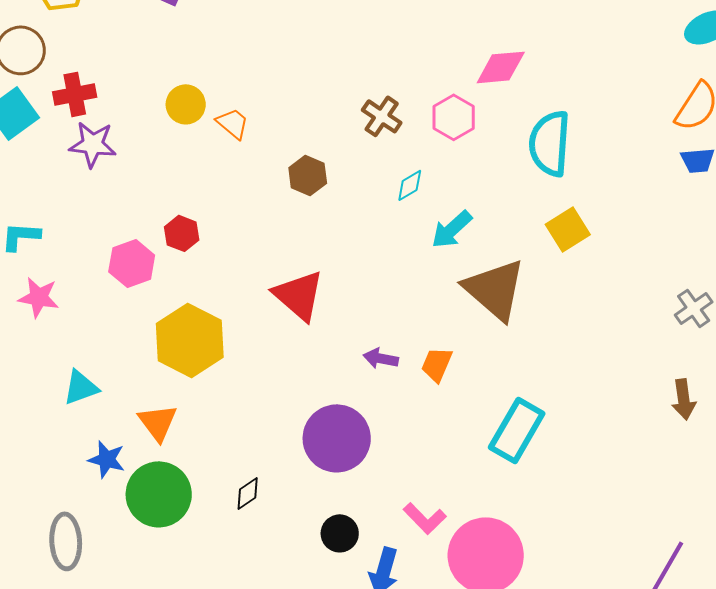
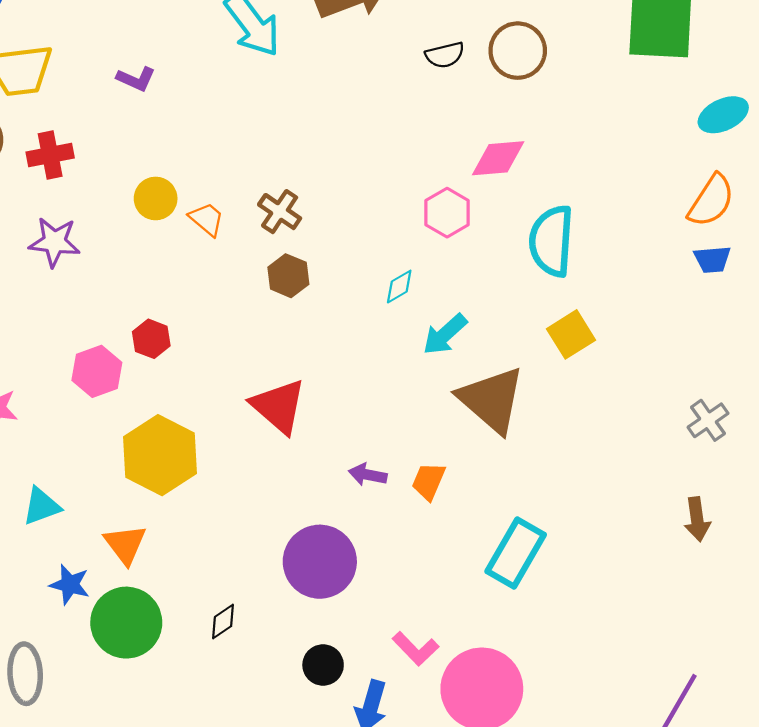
red cross: (75, 94) -> (50, 155), moved
brown cross: (382, 116) -> (280, 212), moved

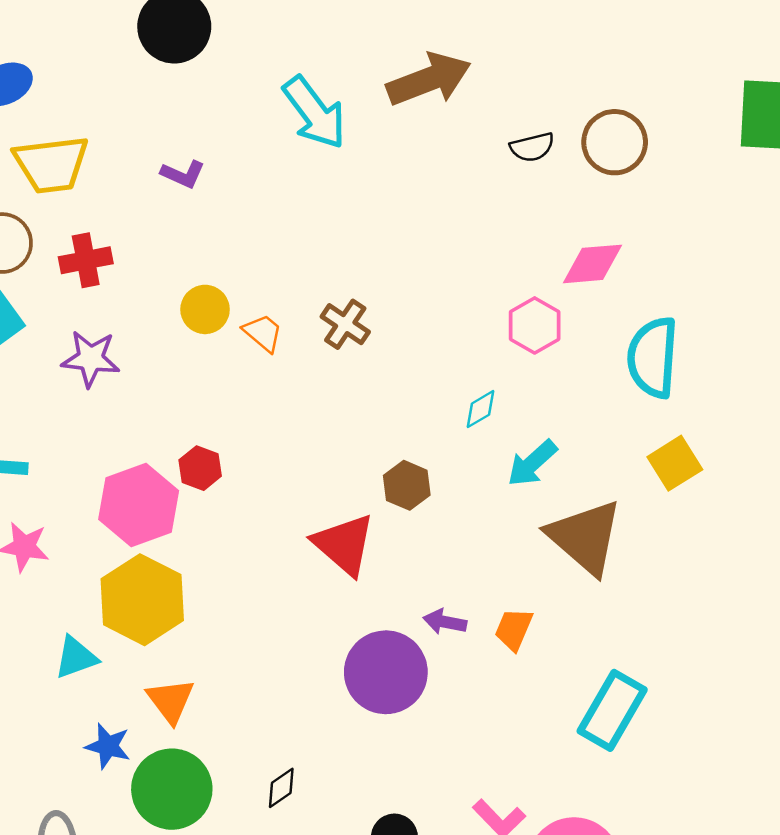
brown hexagon: (288, 276) -> (407, 485), moved
pink hexagon: (97, 371) -> (139, 505), size x1.4
yellow hexagon: (160, 455) -> (142, 600), moved
purple circle: (320, 562) -> (386, 672), moved

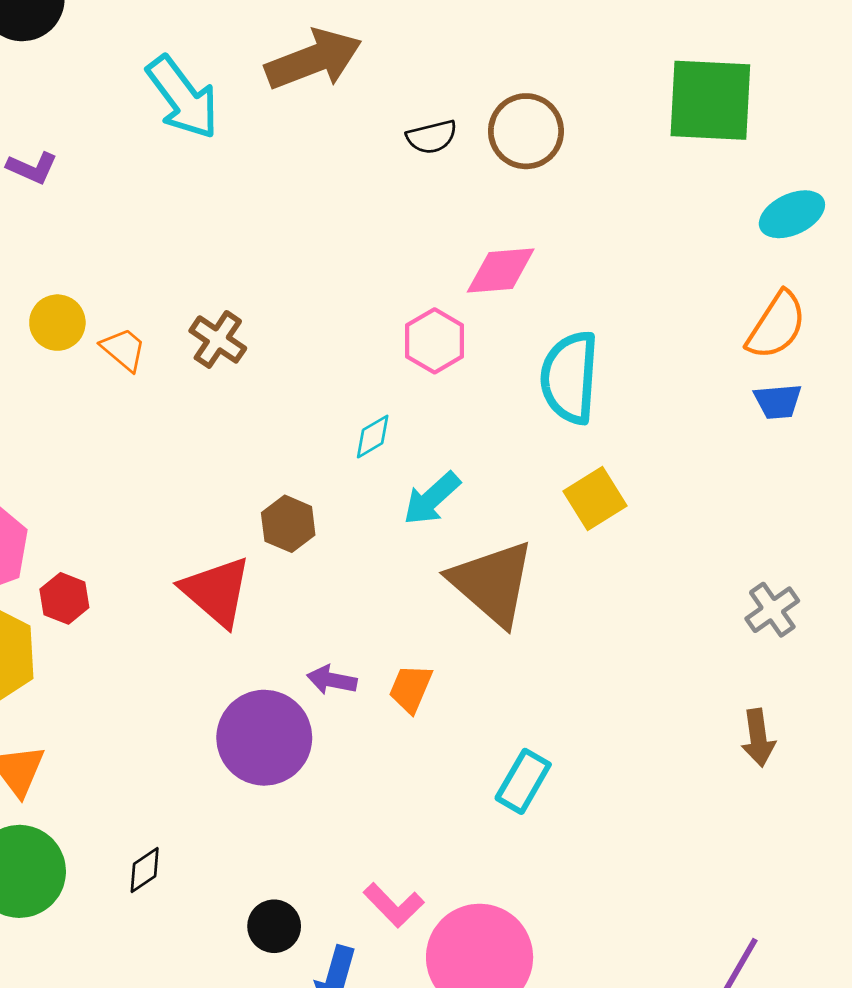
red hexagon: (200, 468) -> (64, 598), moved
cyan rectangle: (612, 710) -> (523, 781), size x0.7

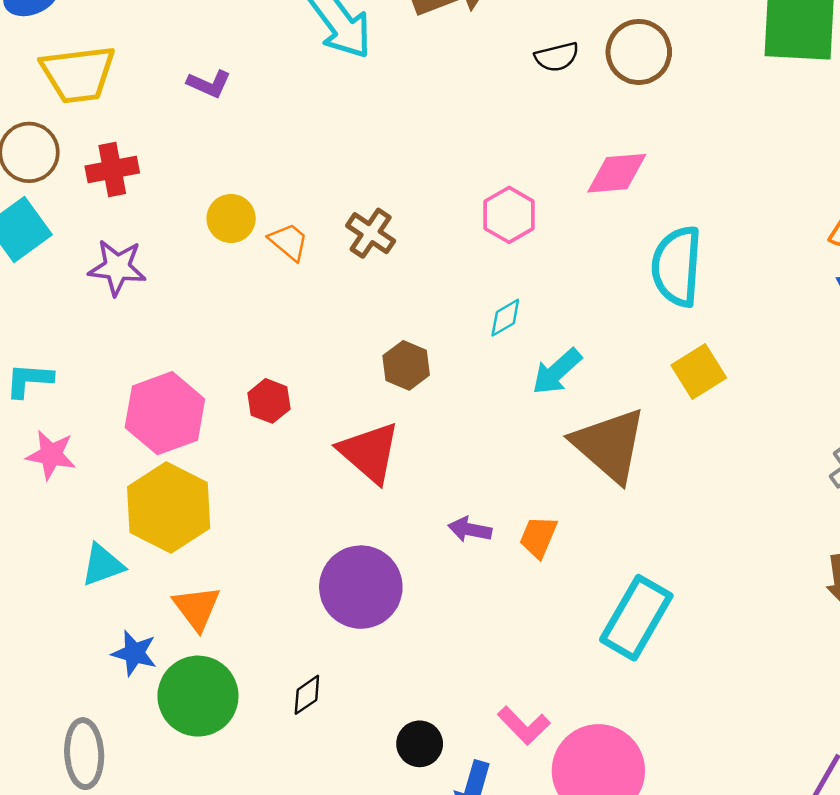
pink hexagon: (435, 341) -> (509, 215), moved
brown hexagon: (288, 524) -> (406, 365), moved
red hexagon: (64, 598) -> (269, 401), moved
purple circle: (264, 738) -> (361, 587), moved
cyan rectangle: (523, 781) -> (636, 618), size x1.5

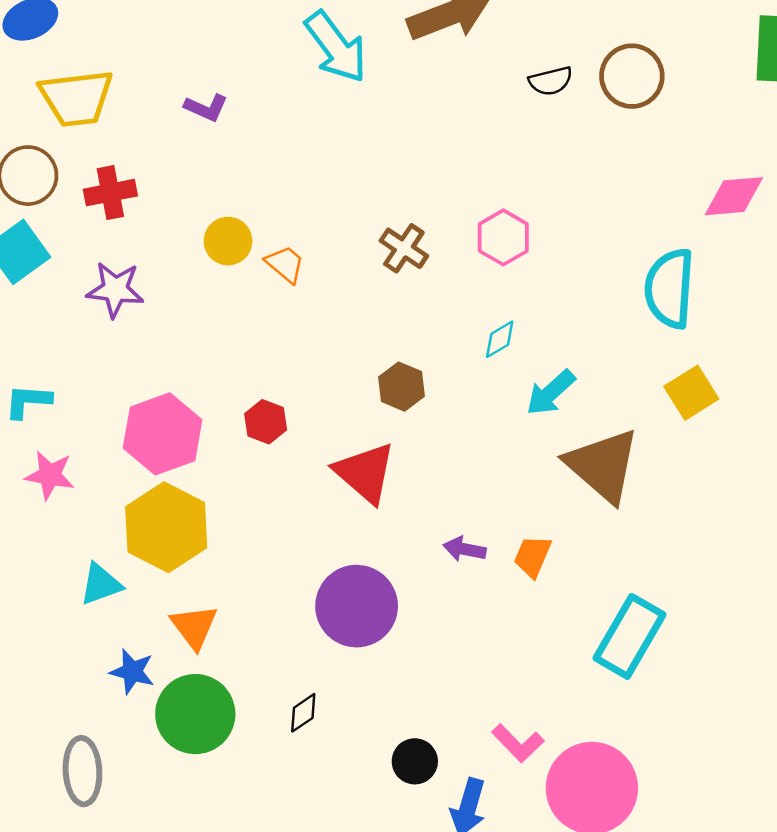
pink diamond: (617, 173) -> (734, 196), moved
brown cross: (371, 233) -> (404, 248), moved

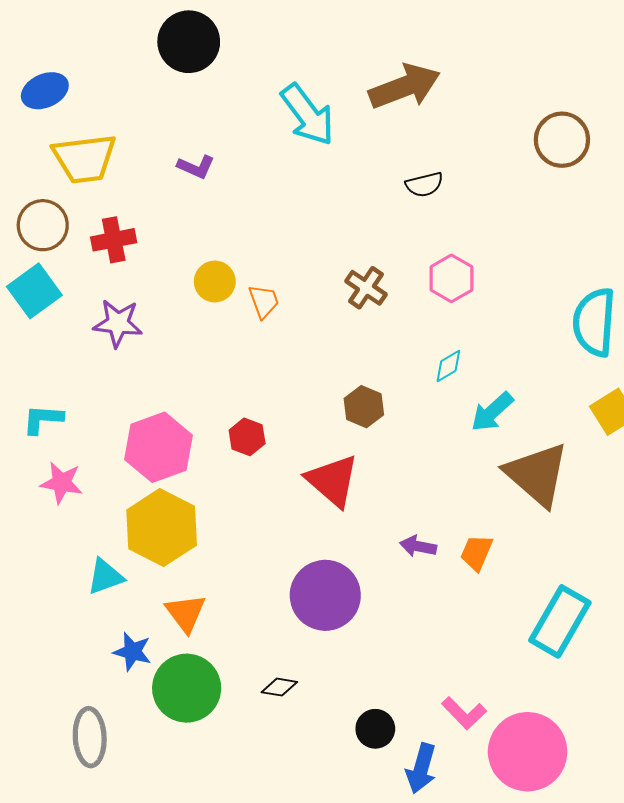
black semicircle: (551, 81) -> (424, 185), moved
orange trapezoid: (285, 264) -> (264, 301), turned 30
black diamond: (303, 713) -> (279, 687), turned 44

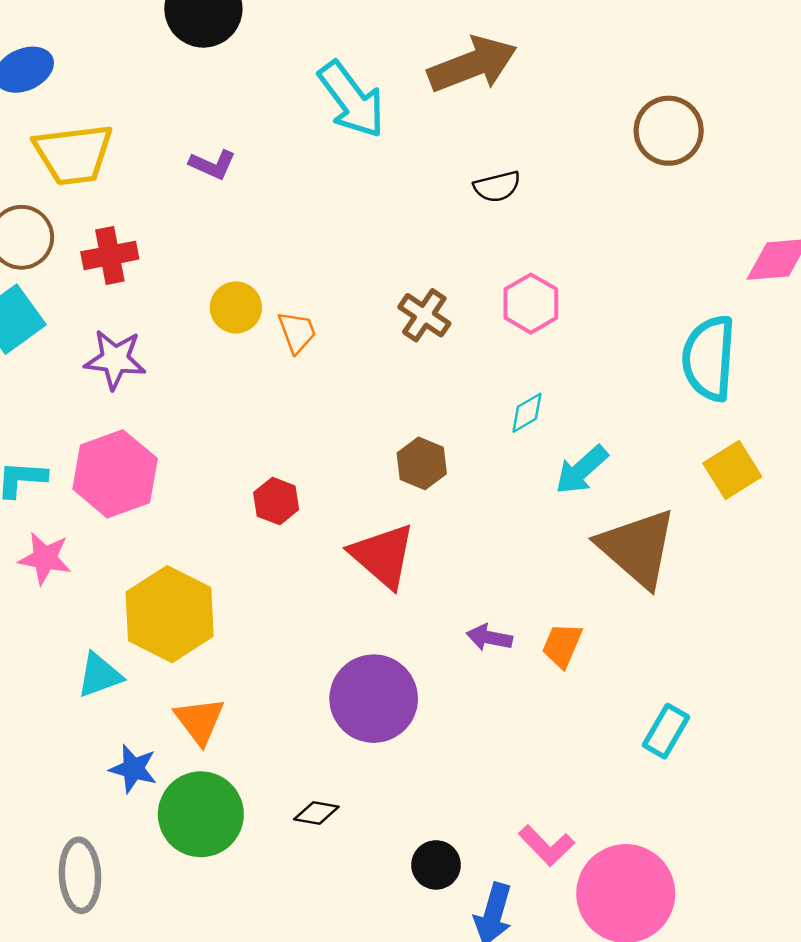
pink hexagon: (158, 447) -> (115, 474), moved
cyan rectangle: (560, 621) -> (666, 731), size x0.6

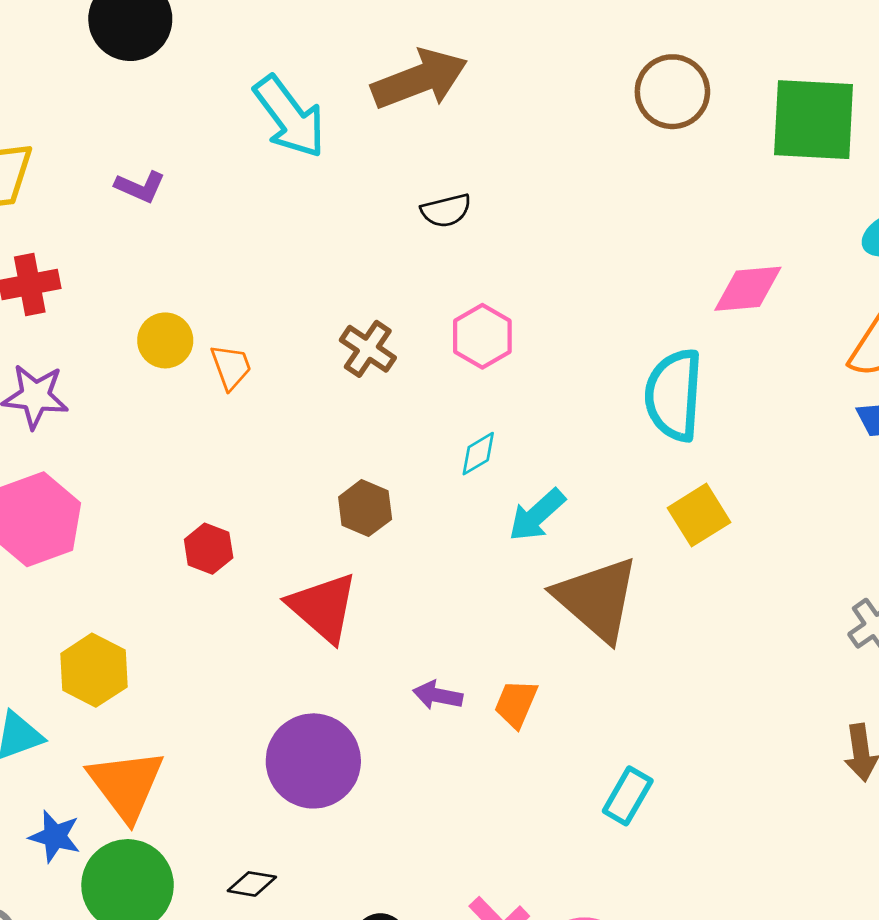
brown circle: (669, 131) -> (672, 92), moved
yellow hexagon: (170, 614) -> (94, 670), size x0.7
orange triangle: (200, 721) -> (126, 785), size x1.4

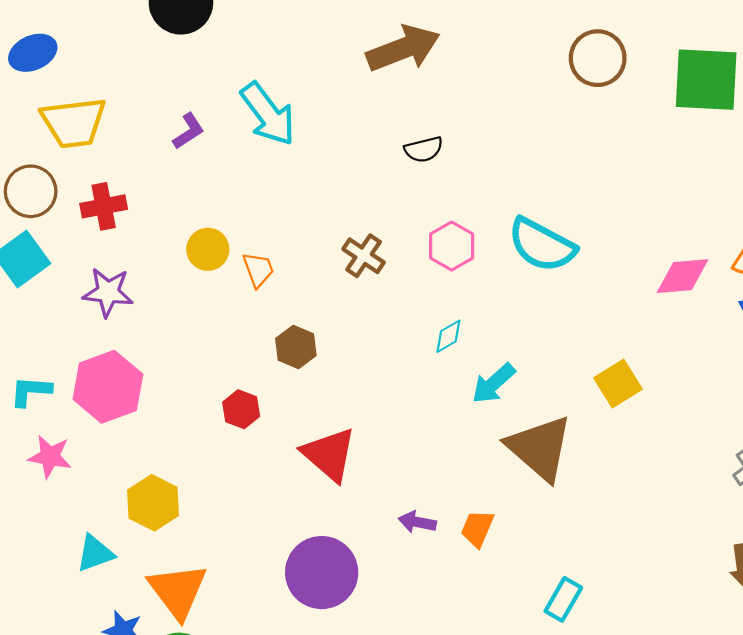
cyan arrow: (290, 117) -> (268, 114), moved
purple L-shape: (140, 187) -> (188, 131), turned -57
pink diamond: (748, 289) -> (682, 276), moved
cyan semicircle: (674, 395) -> (542, 245), moved, turned -66
brown hexagon: (365, 508) -> (296, 347), moved

